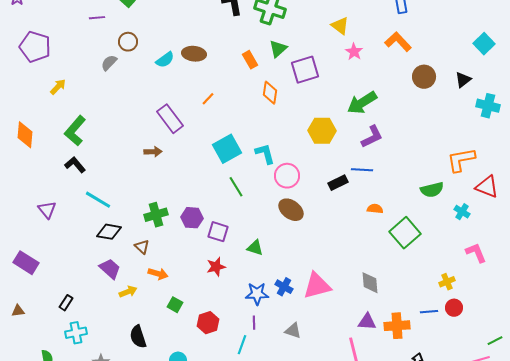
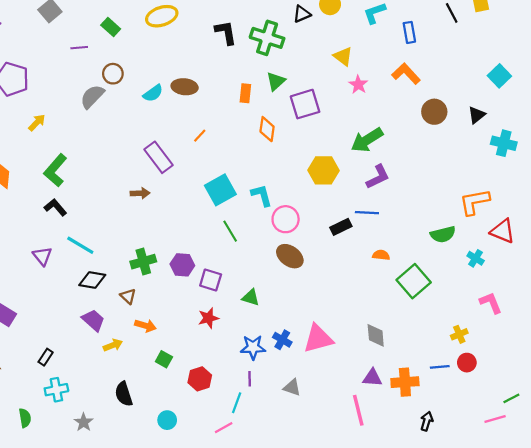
orange rectangle: (250, 60) -> (245, 93), turned 36
gray semicircle: (109, 63) -> (92, 97), size x1.4
purple triangle: (47, 210) -> (42, 256), moved

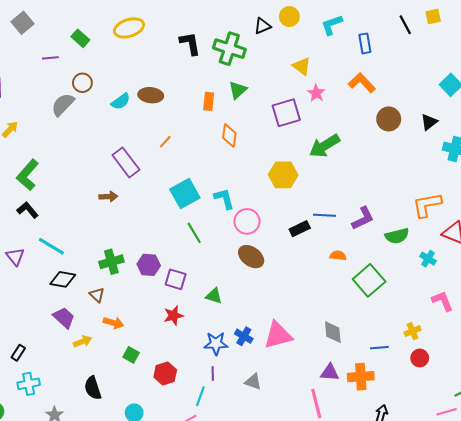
purple square: (305, 104) -> (286, 113), moved
purple L-shape: (378, 177) -> (363, 218), moved
blue line: (440, 367) -> (379, 348), moved

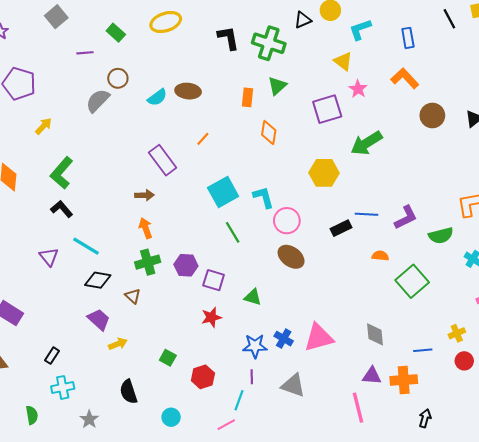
cyan L-shape: (332, 25) -> (360, 29), moved
orange arrow: (113, 323) -> (146, 228), moved, turned -126
gray triangle: (253, 382) -> (293, 385), size x1.4

